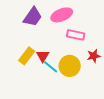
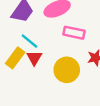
cyan line: (51, 67) -> (30, 41), moved

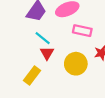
yellow rectangle: (15, 58) -> (32, 75), moved

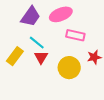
yellow rectangle: (32, 75) -> (15, 56), moved

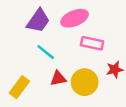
yellow rectangle: (15, 56) -> (19, 87), moved
red triangle: (41, 57) -> (58, 78), moved, turned 48

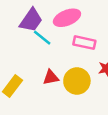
cyan line: (46, 52) -> (42, 38), moved

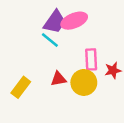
purple trapezoid: (31, 20) -> (55, 22), moved
pink rectangle: (84, 43) -> (91, 59), moved, turned 75

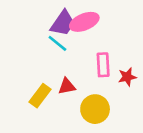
yellow circle: (84, 82) -> (95, 109), moved
yellow rectangle: (21, 87) -> (40, 96), moved

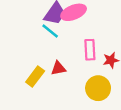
yellow circle: (95, 109) -> (98, 88), moved

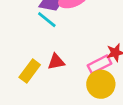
pink rectangle: (90, 50) -> (100, 64), moved, turned 66

